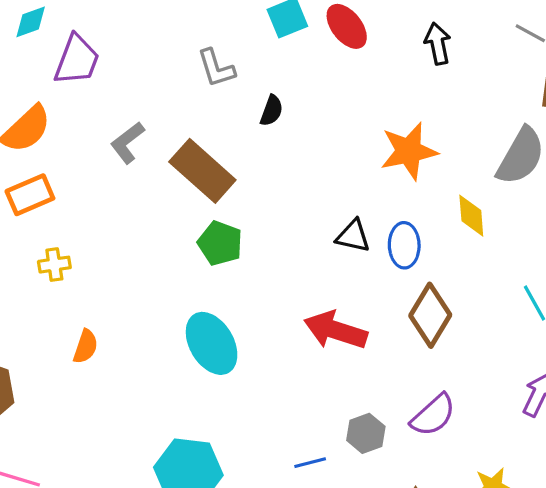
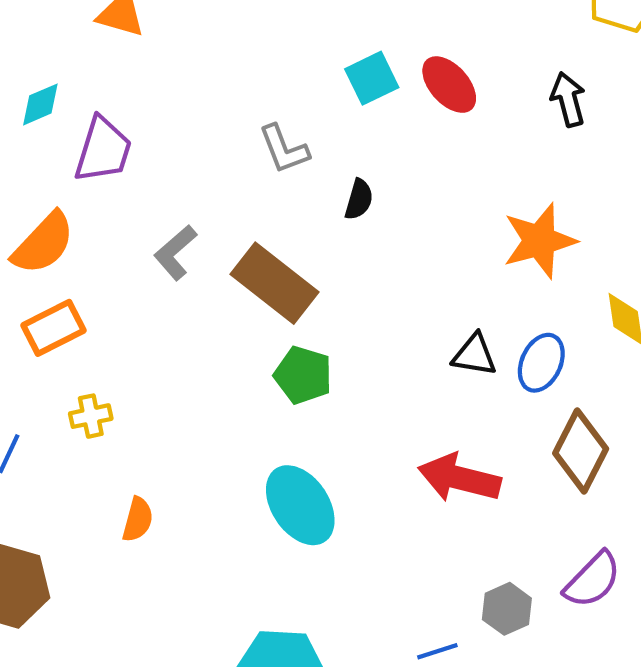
blue ellipse: (404, 245) -> (541, 363), turned 30

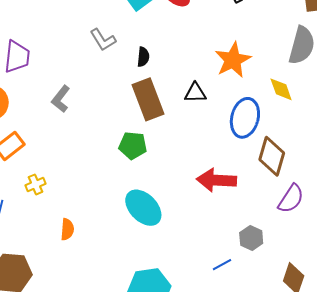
brown rectangle: (274, 283) -> (148, 99), moved, turned 42
black triangle: (474, 355) -> (195, 93), moved
blue ellipse: (541, 363) -> (245, 118), size x1.4
purple semicircle: (593, 580) -> (291, 199), moved

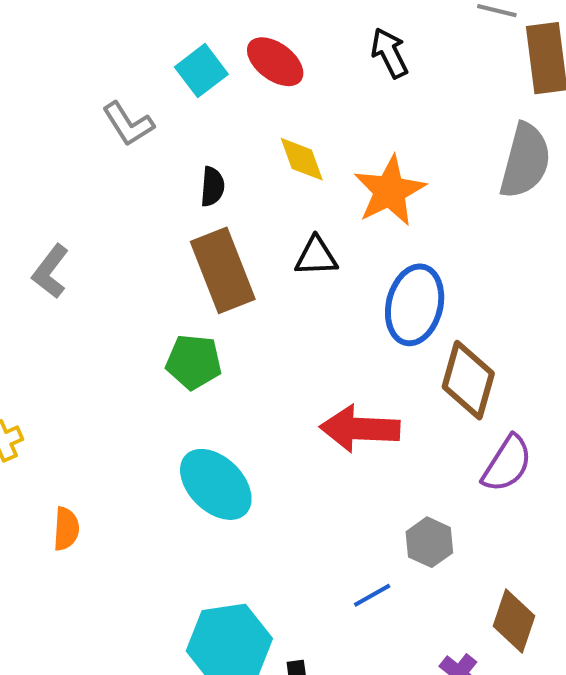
gray L-shape: (103, 40) -> (128, 124), moved
yellow diamond: (281, 89) -> (302, 159), moved

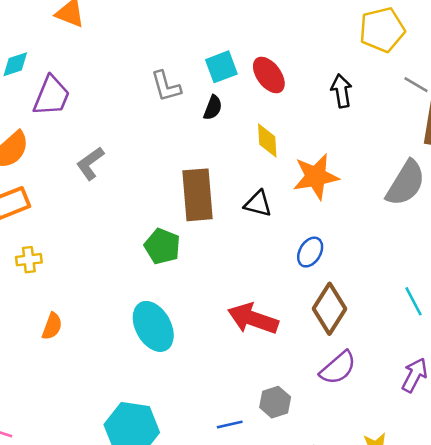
black semicircle: (212, 187) -> (213, 108), moved
blue ellipse: (415, 305) -> (310, 252), size x0.6

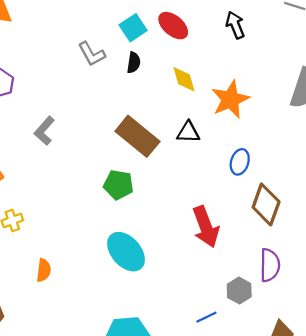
brown rectangle: (197, 195) -> (137, 136), turned -33
red arrow: (253, 319) -> (206, 227), turned -117
purple semicircle: (338, 368) -> (270, 265), moved, turned -36

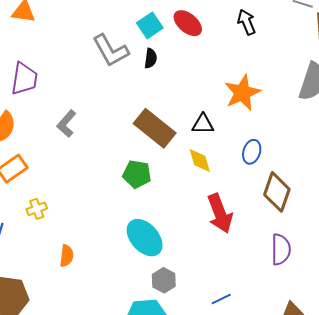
gray L-shape: (92, 54) -> (111, 51), size x1.4
yellow diamond: (184, 79) -> (200, 160), moved
gray hexagon: (239, 291) -> (164, 280), moved

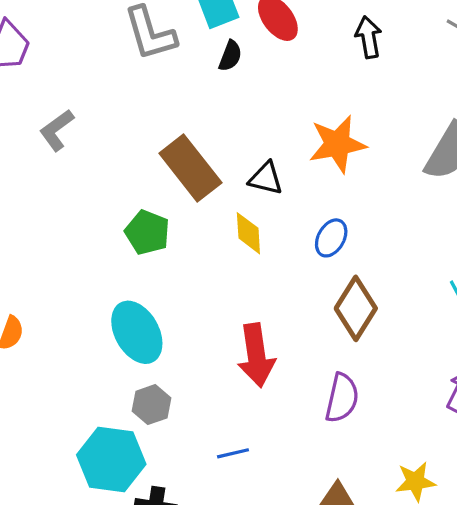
black semicircle: (151, 58) -> (230, 56), moved
red arrow: (220, 213) -> (256, 355), moved

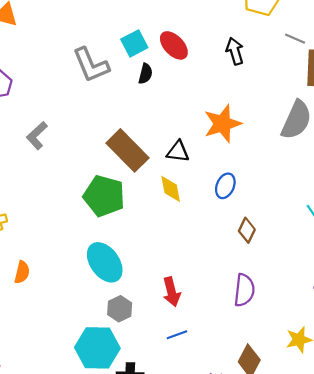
green pentagon: (147, 232) -> (104, 196), size x1.4
brown diamond: (356, 308) -> (247, 230), size x0.6
red arrow: (256, 355) -> (172, 292), moved, size x0.7

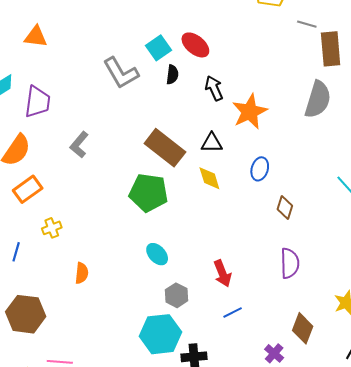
black arrow: (235, 51) -> (214, 88), moved
cyan ellipse: (105, 262) -> (157, 254), size x0.6

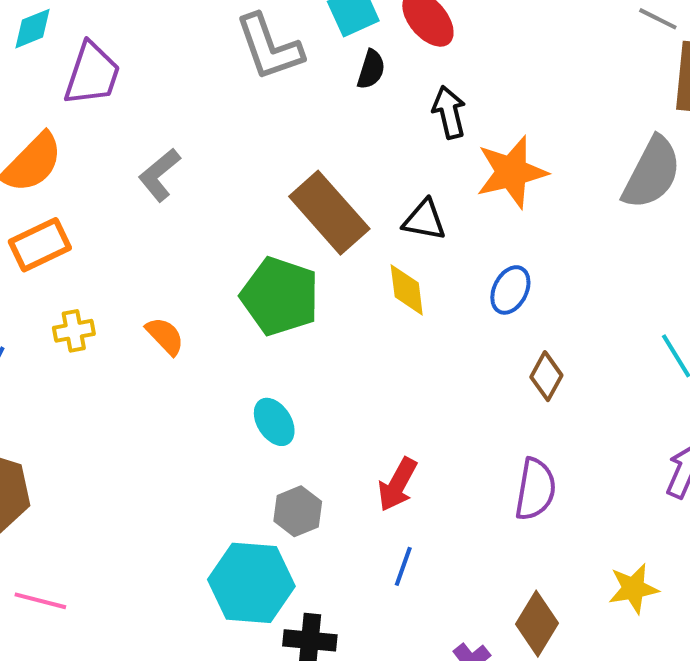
orange semicircle: (82, 273) -> (165, 336), moved, turned -60
red arrow: (222, 273) -> (397, 484), turned 40
blue line: (233, 313) -> (403, 566), turned -54

